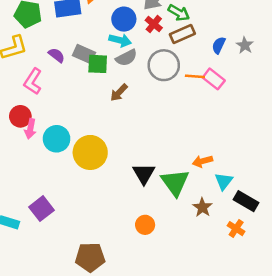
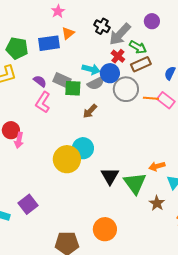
blue circle: (124, 19) -> (110, 73), moved
pink L-shape: (33, 81) -> (43, 102), moved
cyan circle: (57, 139) -> (83, 148), moved
orange circle: (145, 225) -> (105, 229), moved, size x1.5

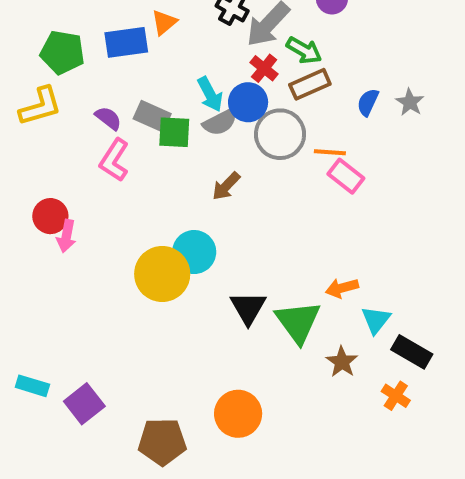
cyan arrow: (91, 69) -> (210, 94), turned 48
pink rectangle: (166, 100) -> (346, 176), moved
brown arrow: (90, 111) -> (226, 186), moved
purple square: (28, 204) -> (84, 404), moved

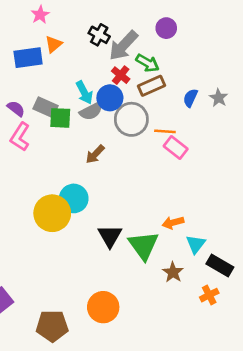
orange cross: (396, 396) -> (209, 295), turned 30

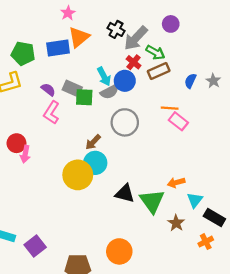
orange triangle: (54, 44) -> (79, 37), size x1.5
gray circle: (131, 119) -> (125, 122), moved
brown arrow: (95, 154) -> (93, 142), moved
black triangle: (110, 236) -> (125, 193), turned -45

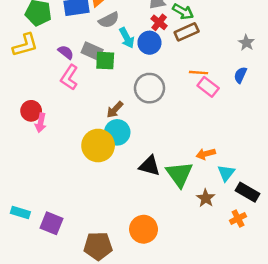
blue semicircle: (190, 81) -> (240, 75), moved
gray semicircle: (109, 92) -> (109, 20), moved
purple square: (35, 246) -> (51, 223), turned -30

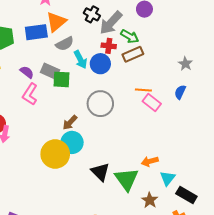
red cross: (159, 22) -> (109, 46), turned -32
black triangle: (149, 166) -> (100, 172), turned 30

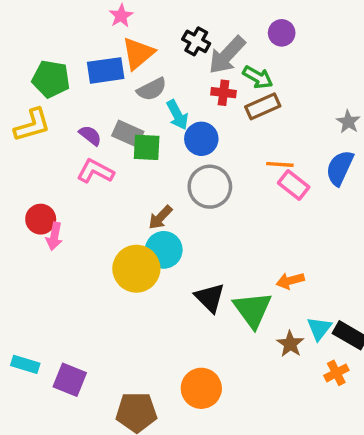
blue circle: (100, 64) -> (201, 139), moved
blue semicircle: (180, 92) -> (340, 168), size x1.5
pink L-shape: (30, 94) -> (95, 171), turned 85
cyan triangle: (168, 178) -> (319, 328), moved

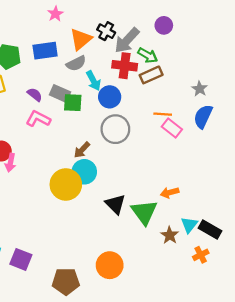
orange triangle: (138, 53) -> (81, 39), moved
red cross: (224, 93) -> (125, 66), size x1.5
gray star: (348, 122) -> (200, 89), moved

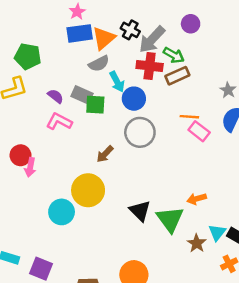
blue rectangle: (45, 51) -> (80, 33), moved
cyan circle: (84, 172) -> (62, 212), moved

